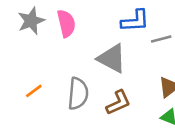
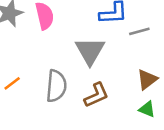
gray triangle: (112, 58) -> (90, 51), turned 32

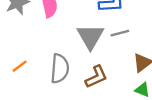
gray line: (139, 31) -> (120, 33), moved

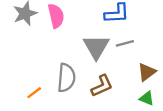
orange line: (20, 66) -> (34, 93), moved

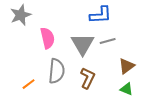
pink semicircle: (56, 16) -> (48, 38), moved
brown L-shape: (102, 86) -> (88, 78), turned -40

